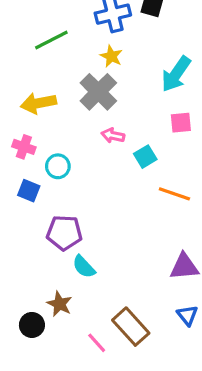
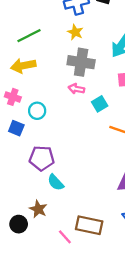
green line: (51, 40) -> (29, 36), moved
gray cross: (98, 92) -> (81, 62), moved, turned -36
brown rectangle: (131, 327) -> (89, 225), turned -36

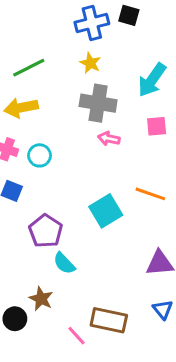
pink arrow: (76, 89) -> (109, 139), moved
cyan square: (100, 104) -> (106, 211), moved, size x1.5
cyan circle: (37, 111) -> (40, 155), moved
purple pentagon: (42, 158) -> (46, 231), turned 30

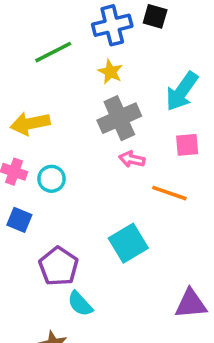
green line: (29, 68) -> (53, 52), moved
gray cross: (98, 103) -> (119, 118), turned -33
orange line: (150, 194) -> (169, 193), moved

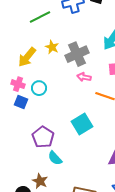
yellow star: (110, 72) -> (52, 47), moved
yellow arrow: (30, 123) -> (27, 57), turned -40
blue square: (19, 220) -> (21, 102), moved

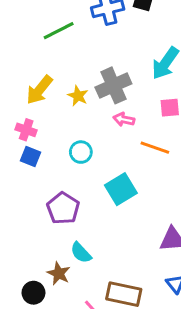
yellow star: (52, 47) -> (78, 96), moved
cyan circle: (39, 88) -> (81, 152), moved
cyan semicircle: (55, 158) -> (81, 253), moved

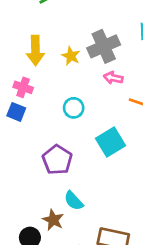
yellow arrow: (39, 90) -> (35, 50), turned -40
blue square: (31, 156) -> (16, 112), moved

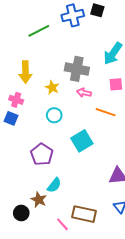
gray cross: (104, 46) -> (77, 69), turned 35
yellow star: (71, 56) -> (52, 87), moved
cyan semicircle: (74, 201) -> (54, 185), turned -98

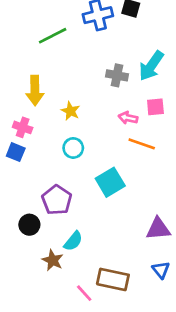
gray cross: (77, 69) -> (117, 75), moved, size x0.7
pink arrow: (84, 93) -> (128, 118), moved
black circle: (21, 213) -> (29, 225), moved

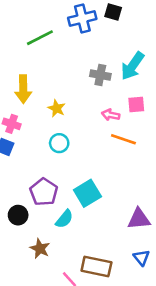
cyan square: (110, 182) -> (87, 193), moved
cyan semicircle: (73, 241) -> (64, 219), moved

